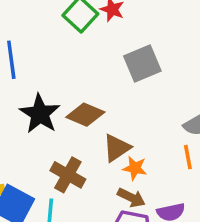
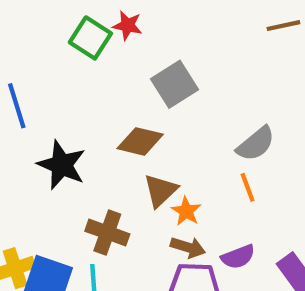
brown diamond: (85, 115) -> (140, 141), moved
orange star: (135, 168) -> (186, 211), turned 30

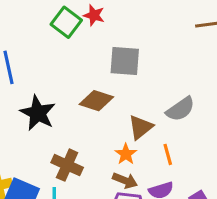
gray square: (175, 84) -> (125, 61), turned 32
orange line: (248, 187) -> (168, 154), moved
brown triangle: (160, 190) -> (141, 127), moved

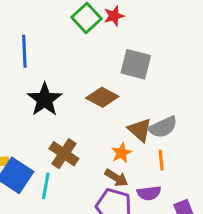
red star: (94, 15) -> (114, 16), turned 30
gray semicircle: (180, 109) -> (163, 127), moved
brown triangle: (141, 127) -> (140, 130), turned -50

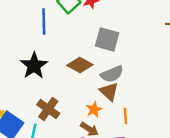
blue line: (24, 51) -> (44, 22), moved
gray semicircle: (163, 127) -> (112, 74), moved

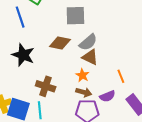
orange line: (125, 116) -> (121, 76), moved

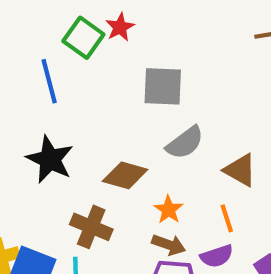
brown diamond: (60, 43) -> (125, 175), moved
brown triangle: (90, 57) -> (240, 170), moved
orange line: (121, 76) -> (227, 218), moved

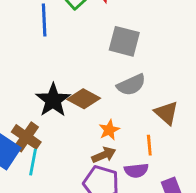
black star: (50, 159) -> (53, 100), moved
brown cross: (91, 227) -> (26, 137), moved
brown arrow: (169, 245) -> (104, 155), turned -55

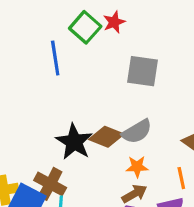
gray semicircle: (131, 85) -> (137, 132), moved
orange star: (109, 130) -> (137, 167), turned 30

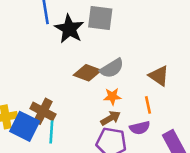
gray square: (143, 71) -> (100, 18), moved
black star: (74, 142) -> (69, 29), moved

